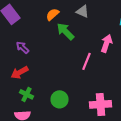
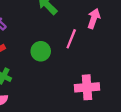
green circle: (60, 99) -> (41, 51), moved

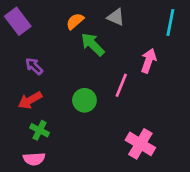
pink cross: (87, 87) -> (140, 144), turned 35

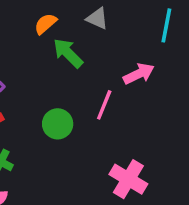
pink arrow: (149, 61) -> (139, 74), turned 45

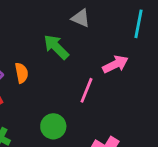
orange semicircle: (45, 24) -> (22, 73), moved, turned 120
green circle: (58, 124) -> (53, 126), moved

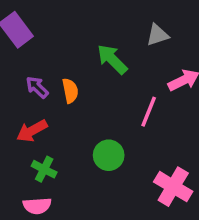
gray triangle: (81, 18) -> (157, 35), moved, turned -42

